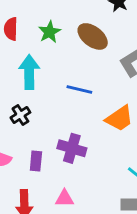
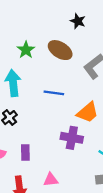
purple cross: (72, 148) -> (72, 138), moved

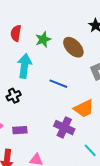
purple rectangle: (25, 153) -> (20, 130), turned 72

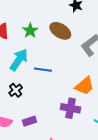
cyan arrow: (24, 66) -> (19, 60), turned 40
blue line: (58, 84) -> (43, 70), moved

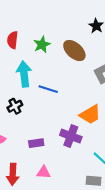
cyan arrow: (19, 60) -> (24, 74), turned -50
purple rectangle: (30, 121) -> (36, 143), moved

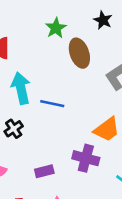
green star: (42, 45) -> (56, 28), moved
brown ellipse: (74, 51) -> (79, 53), turned 35

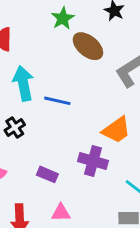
brown ellipse: (79, 53) -> (88, 46), turned -32
purple rectangle: (44, 171) -> (47, 174), turned 36

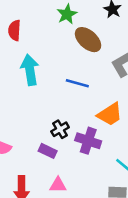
blue line: (57, 101) -> (77, 83), moved
black cross: (15, 128) -> (60, 129), moved

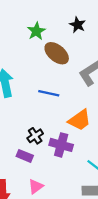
pink triangle: (58, 185) -> (36, 186), turned -35

